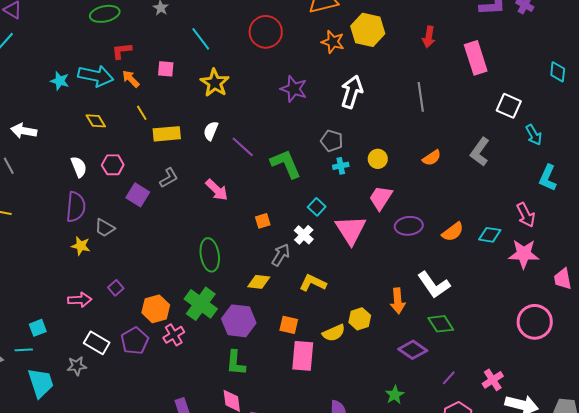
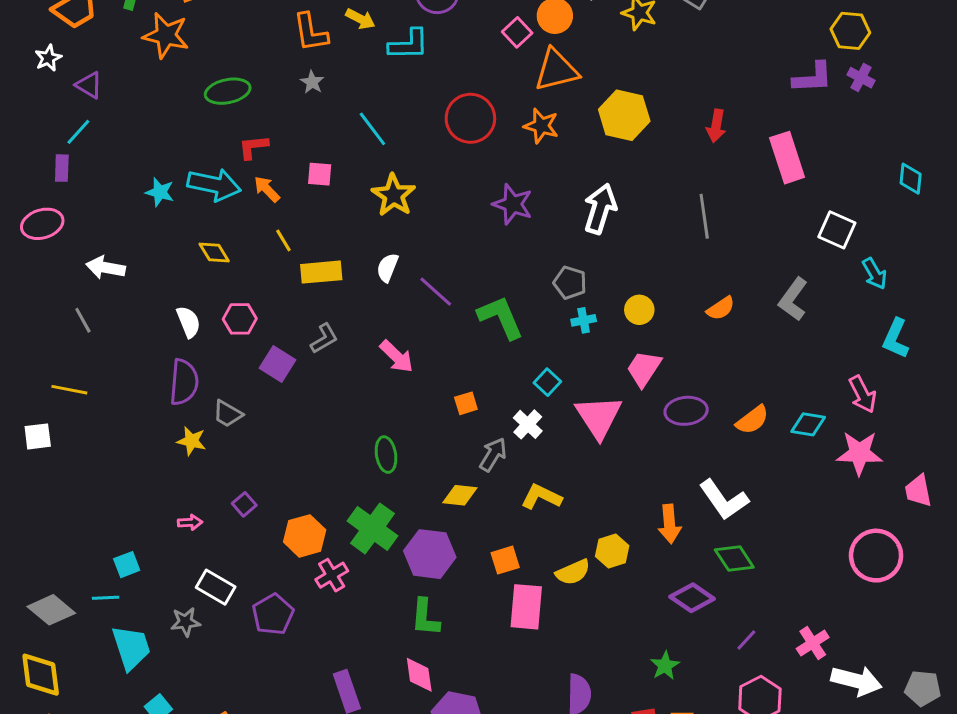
orange star: (333, 42) -> (541, 126), moved
green ellipse: (210, 255) -> (386, 455), size x0.7
pink arrow: (80, 300) -> (190, 522), size x0.7
orange square: (289, 325) -> (505, 560), turned -30
purple pentagon: (135, 341) -> (273, 614), moved

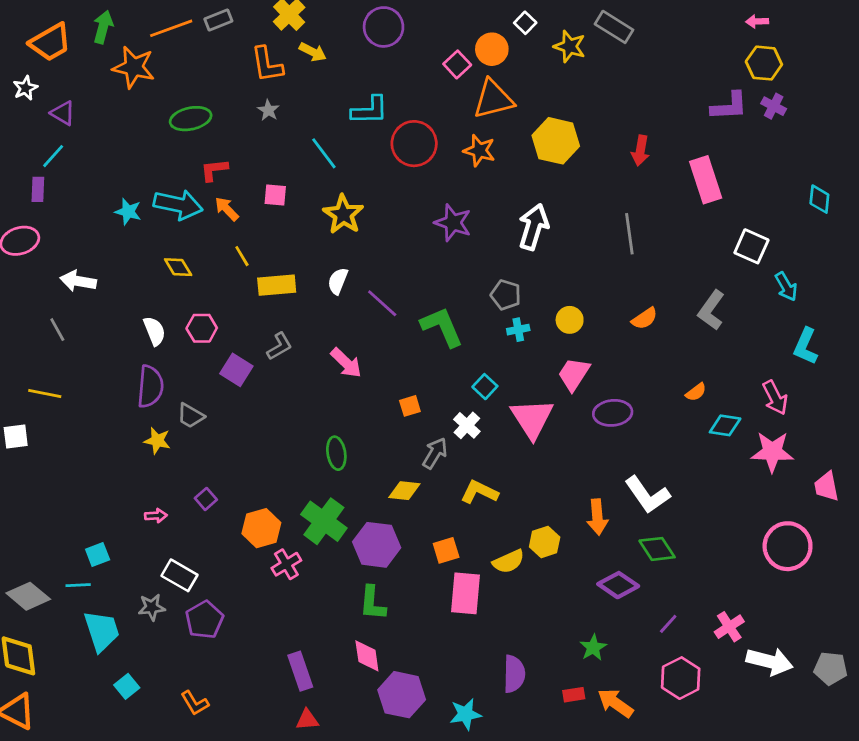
cyan L-shape: (409, 44) -> (370, 110), moved
orange semicircle: (752, 420) -> (696, 392), moved, size x0.7
purple pentagon: (273, 614) -> (204, 620), moved

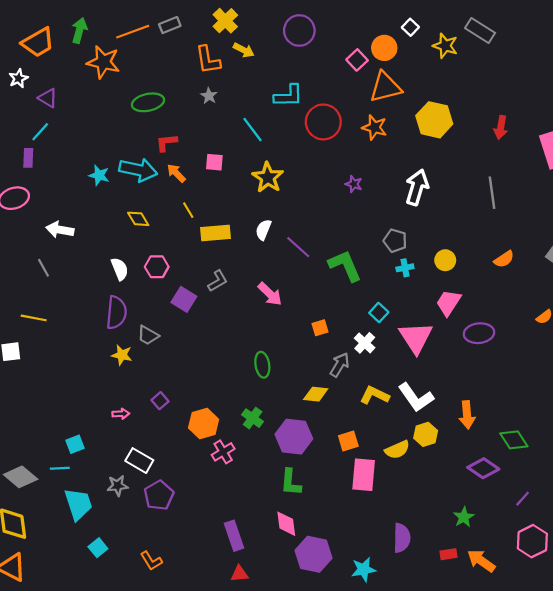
purple star: (453, 223) -> (354, 184), size x0.6
white L-shape: (647, 495) -> (416, 397), moved
green cross: (324, 521) -> (253, 418), size x0.6

